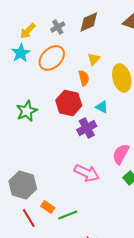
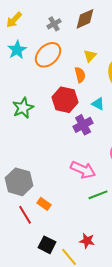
yellow arrow: (28, 31) -> (14, 20), moved
green line: (68, 215) -> (98, 195), moved

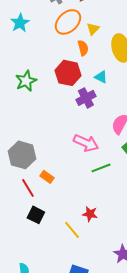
orange ellipse: (48, 55) -> (68, 22), moved
black square: (47, 245) -> (36, 215), moved

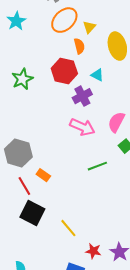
pink arrow: (86, 143) -> (82, 127), moved
red star: (90, 214) -> (93, 251), moved
black square: (36, 215) -> (32, 213), size x1.4

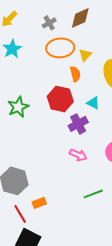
orange ellipse: (64, 20) -> (60, 48), turned 40
pink arrow: (82, 127) -> (78, 155), size x0.7
orange rectangle: (43, 175) -> (39, 203), turned -56

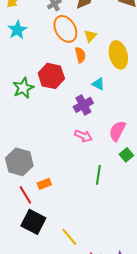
orange ellipse: (60, 48) -> (65, 29), turned 64
red hexagon: (60, 99) -> (51, 76), moved
green line: (93, 194) -> (98, 175), turned -60

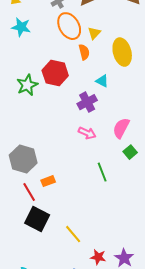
cyan star: (17, 30) -> (21, 27), turned -30
green line: (98, 175) -> (102, 172), turned -30

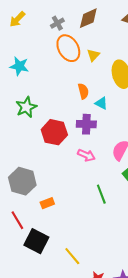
cyan star: (21, 27) -> (19, 66), moved
orange semicircle: (84, 52) -> (83, 91), moved
red hexagon: (55, 73) -> (54, 132), moved
purple cross: (87, 102) -> (86, 124), turned 30
red line: (29, 192) -> (17, 220), moved

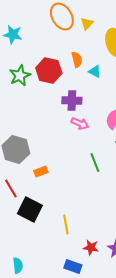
purple cross: (86, 124) -> (72, 100), moved
red hexagon: (54, 132) -> (49, 70), moved
yellow line: (72, 256) -> (66, 224), turned 30

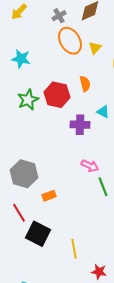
cyan triangle: (95, 72) -> (103, 112), moved
pink arrow: (80, 124) -> (90, 166), moved

